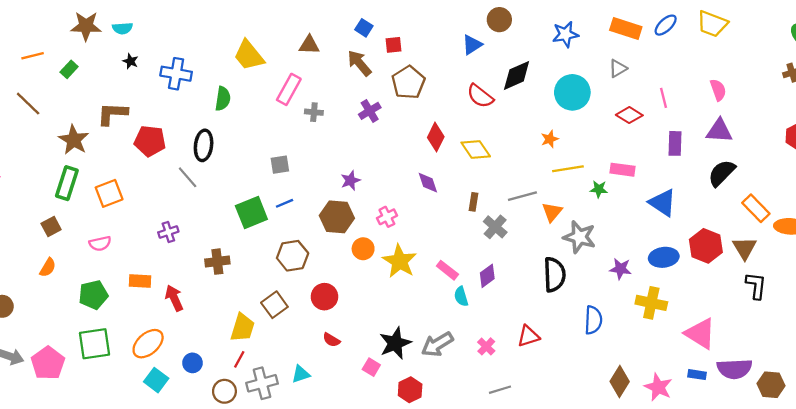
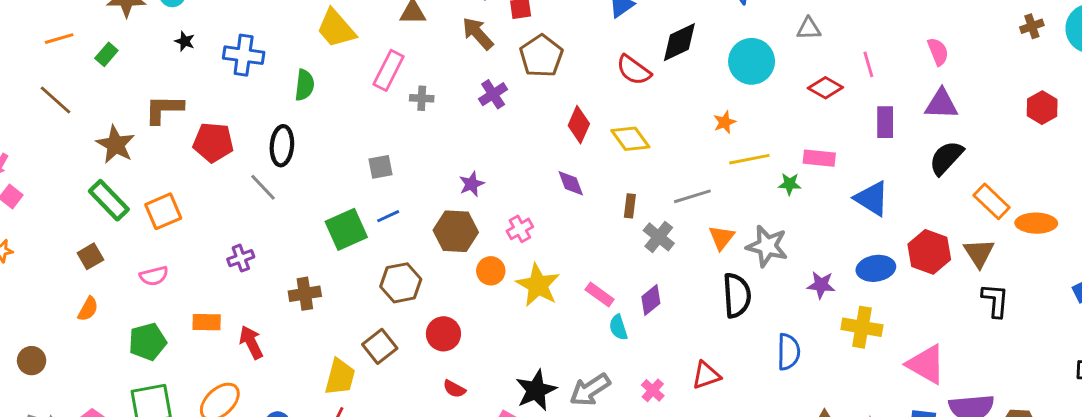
gray triangle: (618, 68) -> (809, 29), turned 30
green rectangle: (67, 183) -> (109, 200), turned -60
orange triangle: (552, 212) -> (722, 238), moved

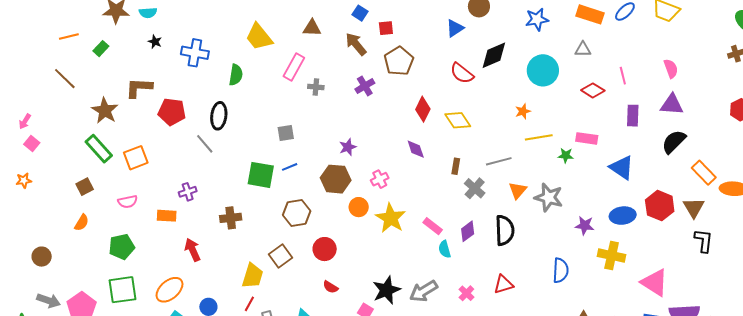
green square: (346, 229) -> (261, 175), turned 32
black semicircle: (737, 295) -> (505, 230), moved
orange rectangle: (207, 322) -> (167, 216), moved

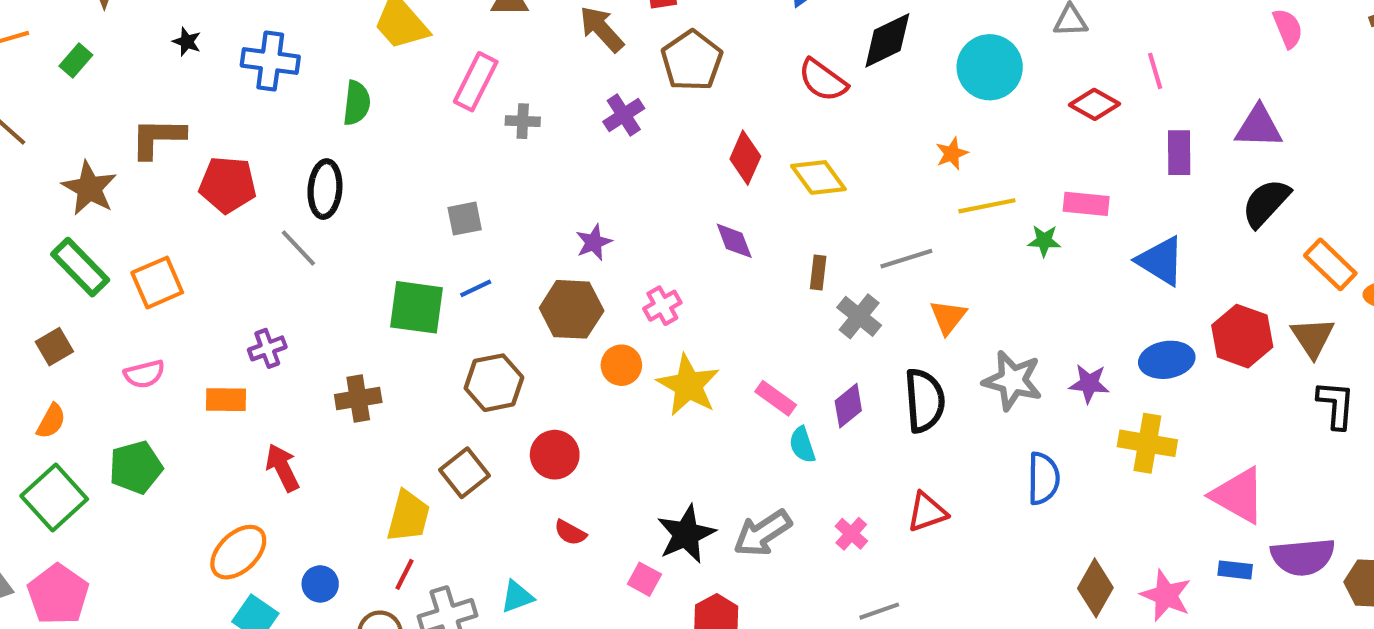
pink semicircle: (671, 69) -> (1288, 28), moved
gray star: (549, 197) -> (1013, 380), moved
green square: (122, 290) -> (54, 497), moved, turned -32

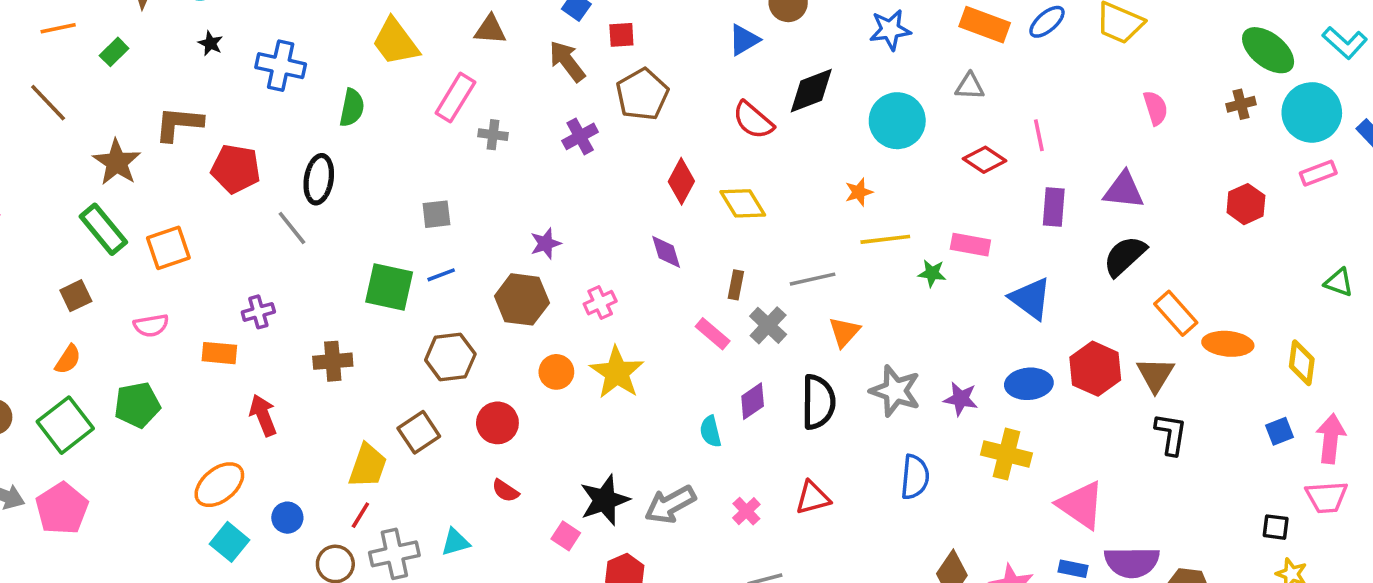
orange circle: (621, 365) -> (556, 372), moved
pink rectangle: (776, 398) -> (713, 334), moved

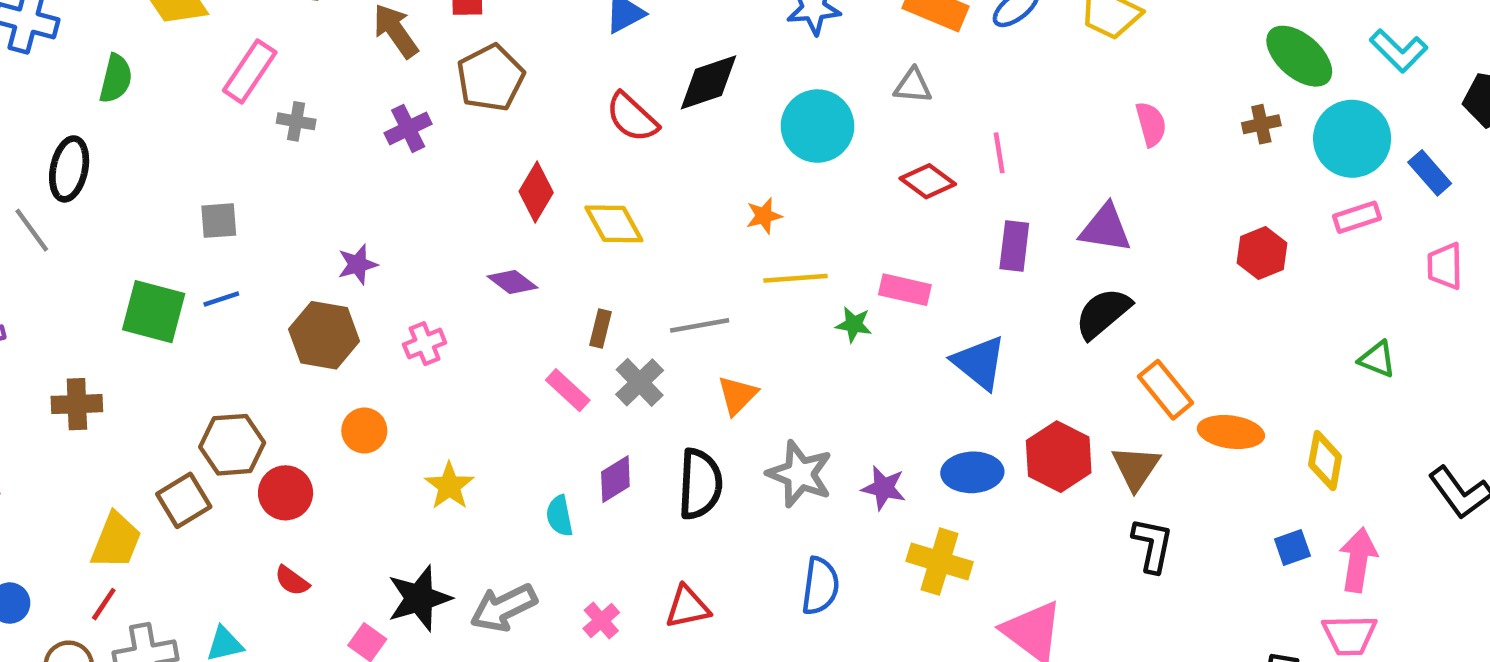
purple diamond: (666, 252) -> (512, 282), turned -39
brown hexagon: (450, 357) -> (232, 445), moved
yellow star: (617, 373) -> (449, 486), moved, size x0.7

